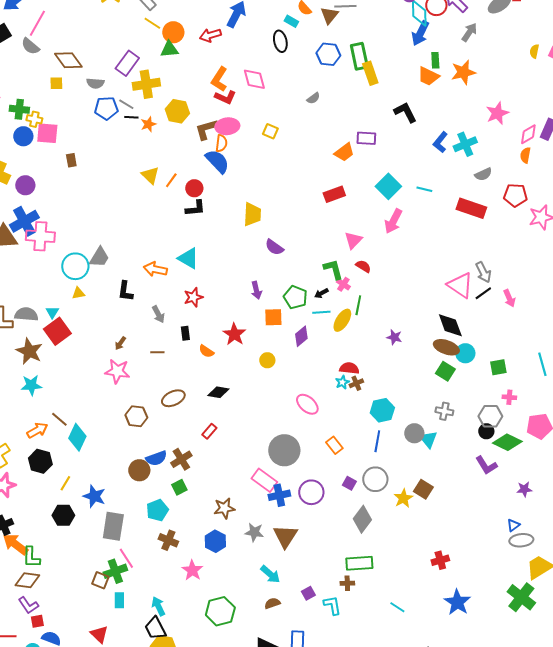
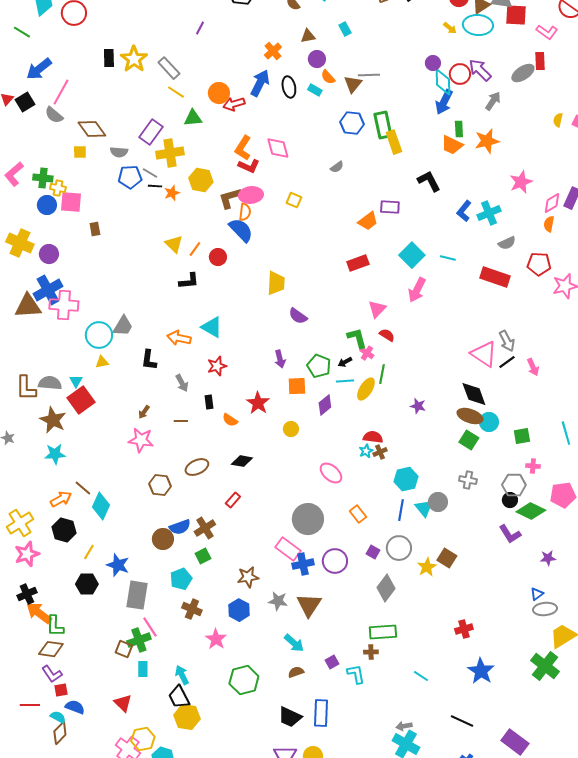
orange circle: (173, 32) -> (219, 93), moved
black ellipse: (280, 41) -> (289, 87), moved
black L-shape: (195, 208) -> (189, 281), moved
cyan triangle: (428, 439) -> (424, 508), moved

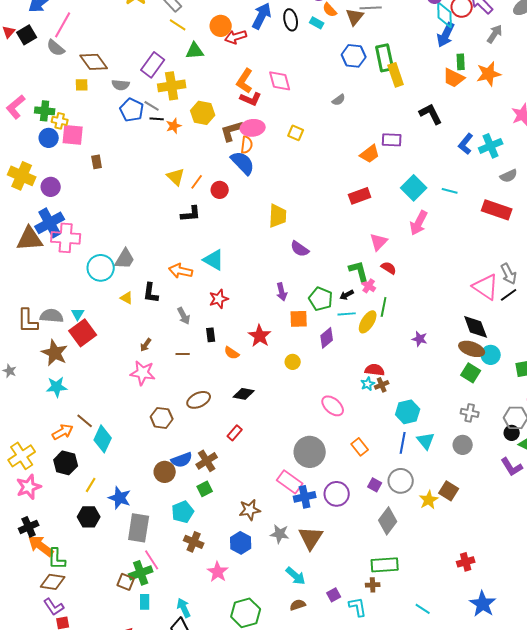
blue pentagon: (130, 177) -> (132, 110), turned 30
yellow triangle: (102, 362) -> (127, 298), moved, turned 40
gray circle: (438, 502) -> (463, 445), moved

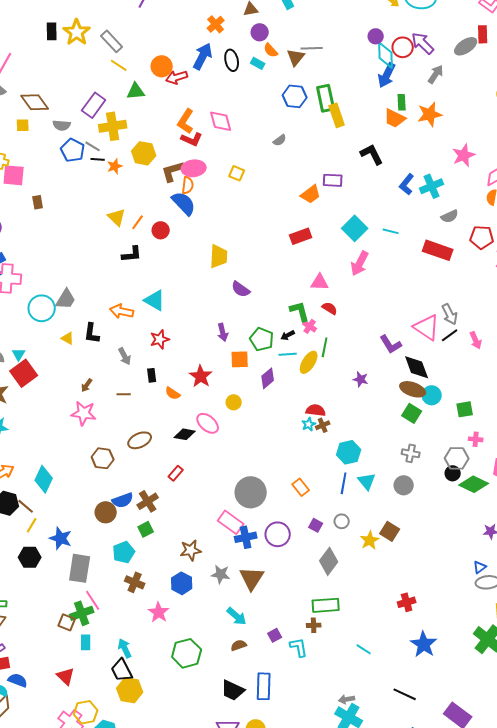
pink triangle: (379, 242) -> (320, 282), turned 48
pink ellipse: (333, 406) -> (208, 423), moved
brown line: (85, 421) -> (26, 506), moved
purple L-shape: (512, 467) -> (391, 344), moved
gray circle: (401, 481) -> (342, 521), size x0.6

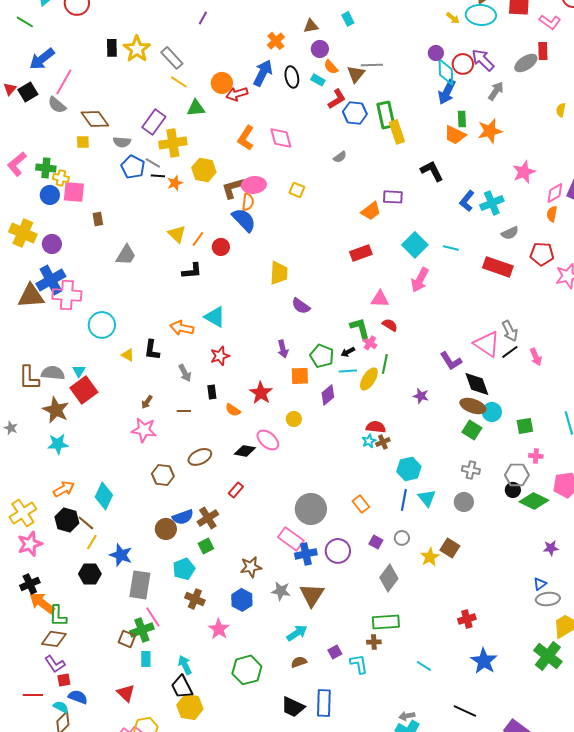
red L-shape: (192, 139) -> (337, 99), moved, turned -55
gray trapezoid: (66, 299) -> (126, 255), moved
cyan arrow: (237, 616) -> (297, 633), turned -75

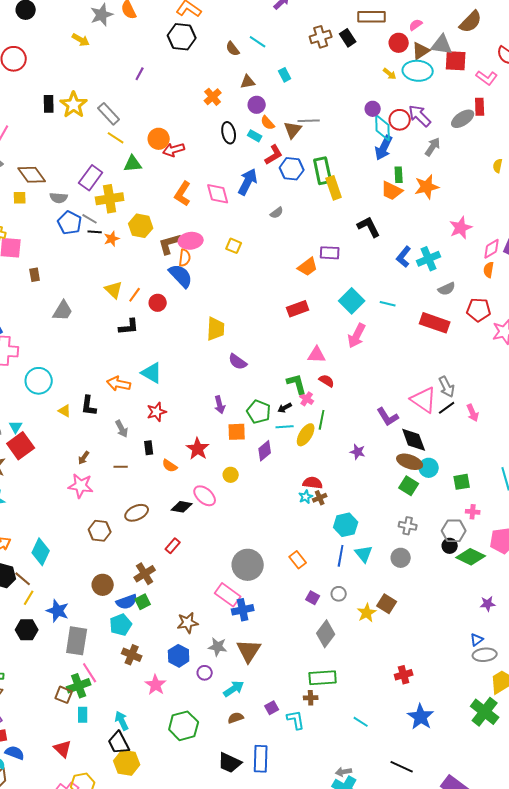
blue arrow: (263, 73) -> (248, 182), moved
blue semicircle: (183, 517) -> (127, 602), moved
purple circle: (338, 551) -> (205, 673), moved, size x0.6

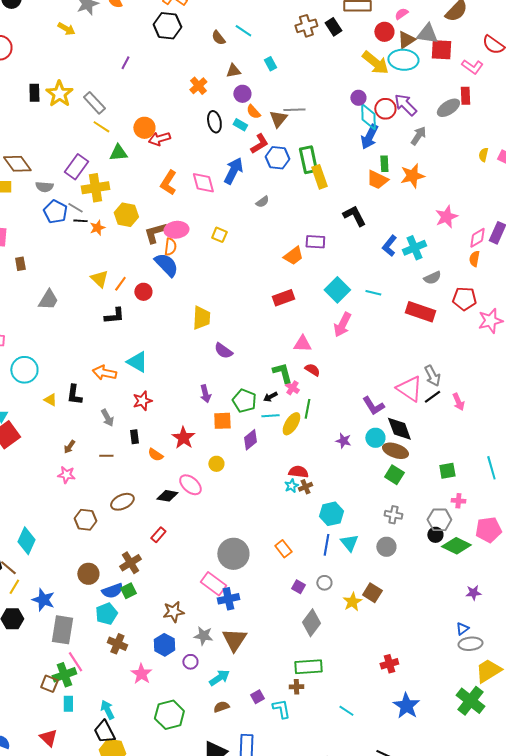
yellow arrow: (390, 74) -> (375, 63), size x2.0
cyan circle: (429, 468) -> (375, 438), moved
pink star: (81, 486) -> (66, 475), size x0.7

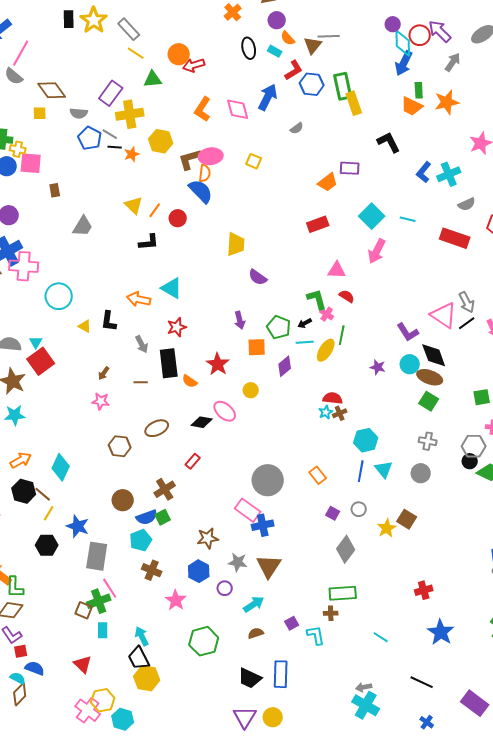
black rectangle: (134, 437) -> (169, 363), size x2.0

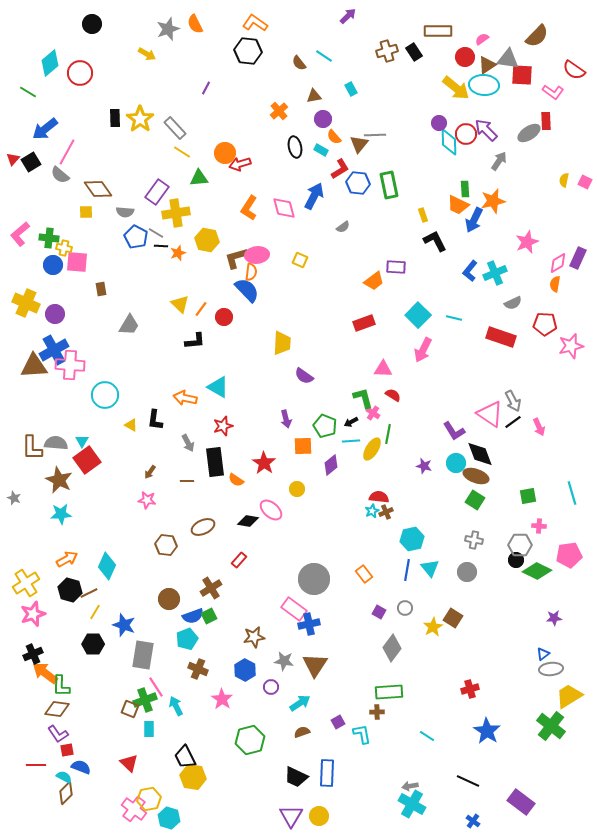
blue arrow: (404, 63) -> (474, 220), moved
yellow rectangle: (354, 103) -> (423, 215), moved, size x0.6
brown line: (43, 494) -> (89, 593), turned -66
cyan arrow: (142, 636) -> (176, 706), moved

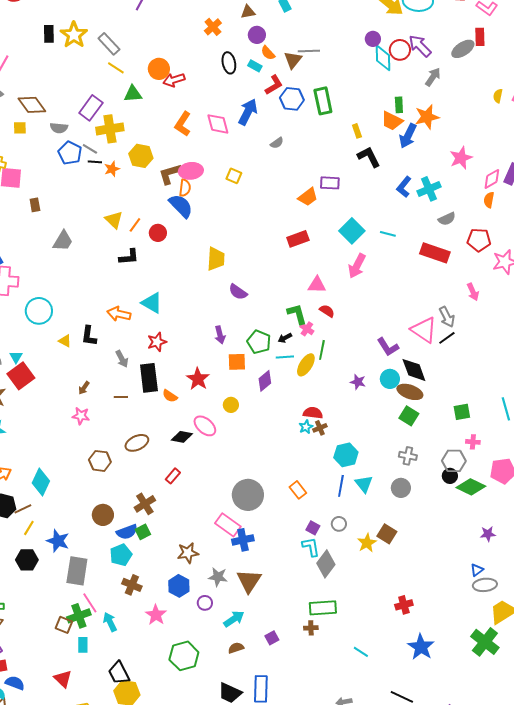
pink arrow: (539, 427) -> (473, 292), moved
cyan L-shape: (362, 734) -> (311, 547), moved

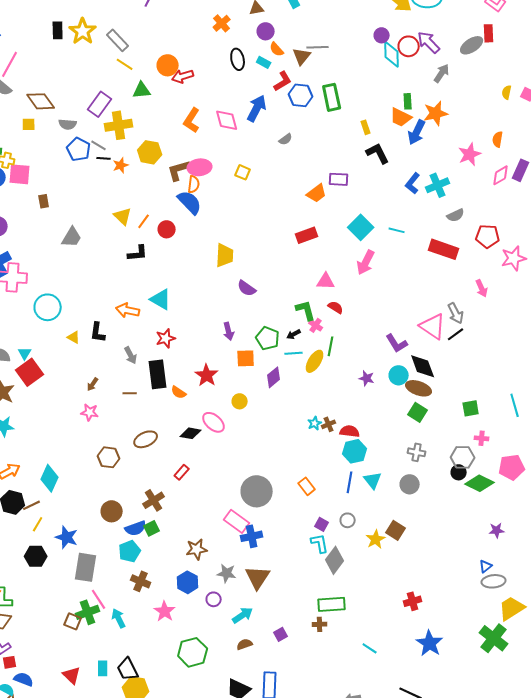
orange semicircle: (489, 200) -> (498, 139), moved
red semicircle: (313, 413) -> (350, 431), moved
cyan rectangle: (83, 645) -> (103, 668), moved

